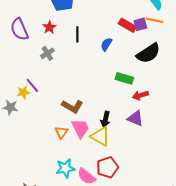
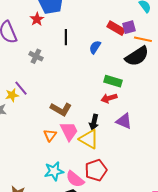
orange line: (154, 20) -> (143, 39), moved
red star: (49, 27) -> (37, 19), moved
gray cross: (47, 53) -> (36, 56), turned -32
red arrow: (140, 95) -> (109, 98), moved

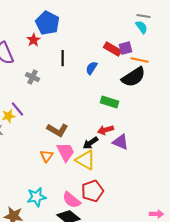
red arrow: (109, 98) -> (106, 130), moved
black arrow: (94, 122) -> (90, 143), turned 42
cyan star: (54, 171) -> (36, 197), moved

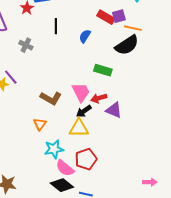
pink trapezoid: (66, 152) -> (81, 92), moved
yellow triangle: (86, 160) -> (79, 128), turned -30
cyan star: (36, 197) -> (54, 149), moved

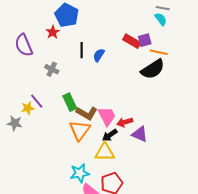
blue semicircle: (85, 36) -> (99, 55), moved
green rectangle: (103, 70) -> (70, 102), moved, turned 48
brown L-shape: (51, 98) -> (87, 113), moved
orange triangle: (40, 124) -> (80, 130), moved, size x1.6

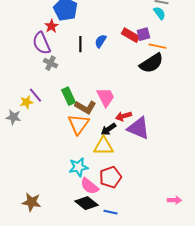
purple semicircle: (24, 45) -> (41, 43), moved
blue semicircle: (99, 55) -> (100, 41), moved
pink trapezoid: (107, 116) -> (105, 97), moved
purple triangle: (140, 134) -> (138, 128), size x1.4

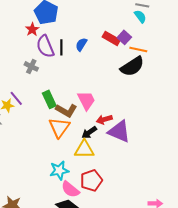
purple square: (143, 34) -> (124, 37), turned -32
purple semicircle: (41, 43) -> (45, 46), moved

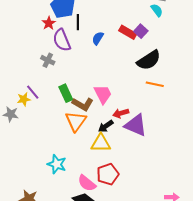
black line: (61, 47) -> (78, 22), moved
orange line: (138, 49) -> (155, 84), moved
cyan star: (59, 170) -> (57, 164), moved, turned 30

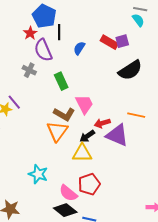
purple square: (141, 31) -> (122, 41), turned 32
orange line: (155, 84) -> (136, 115), moved
green rectangle: (66, 93) -> (61, 81), moved

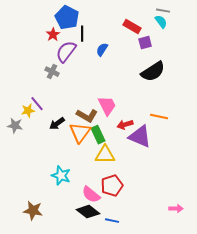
red rectangle: (109, 42) -> (132, 27), moved
purple semicircle: (43, 50) -> (66, 52), turned 60
green rectangle: (61, 81) -> (98, 135), moved
black arrow: (87, 136) -> (57, 124), moved

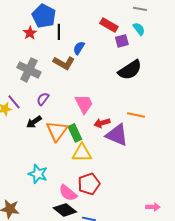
cyan semicircle: (161, 22) -> (139, 29), moved
purple semicircle: (66, 52) -> (43, 99), moved, size x0.6
gray cross: (52, 72) -> (29, 70), size x1.6
brown L-shape: (87, 116) -> (64, 63), moved

